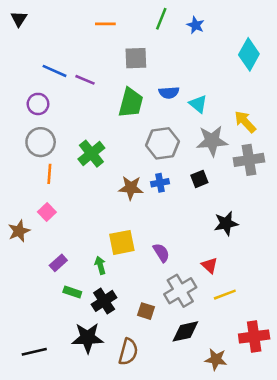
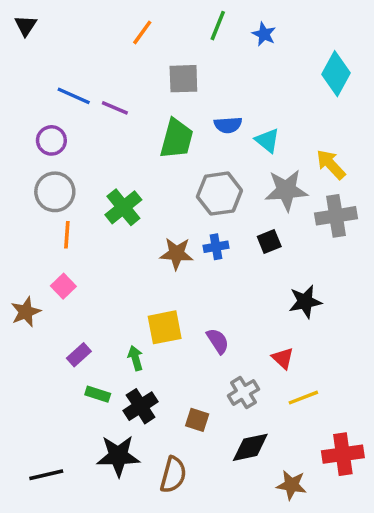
orange line: (105, 24) -> (142, 32), turned -54
gray cross: (180, 291) -> (243, 392), size x0.7

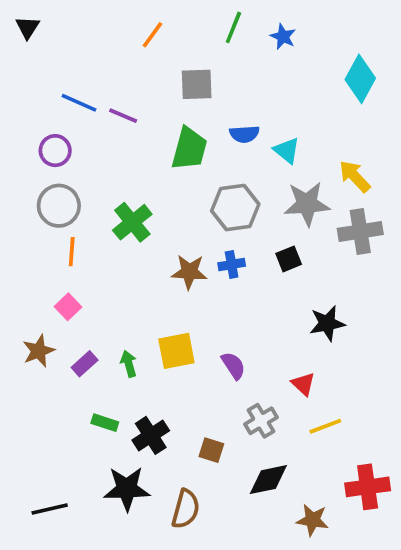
brown star: (26, 312) -> (39, 351), moved
purple rectangle: (79, 355) -> (85, 364), moved
green arrow: (135, 358) -> (129, 364), moved

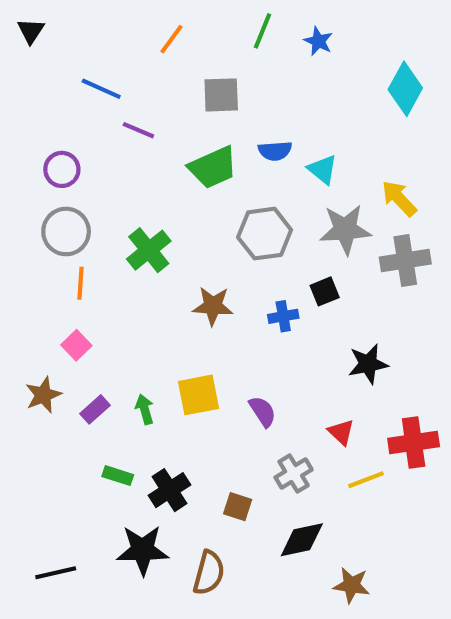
blue line: (79, 103) -> (101, 89), moved
green trapezoid: (189, 149) -> (213, 167), turned 51
blue cross: (232, 265) -> (283, 316), moved
red cross: (368, 487) -> (414, 442), moved

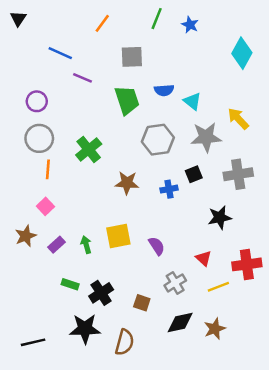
green trapezoid: (213, 167) -> (127, 100), turned -84
gray cross: (405, 260) -> (238, 174), moved
brown star: (351, 585) -> (215, 329), moved, turned -30

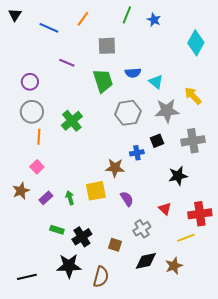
blue line: (60, 53) -> (49, 28), moved
brown star: (127, 183) -> (115, 168), moved
yellow line: (218, 287) -> (186, 238), moved

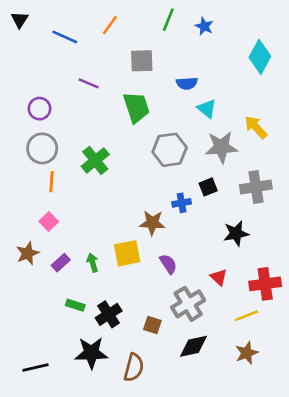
blue semicircle: (133, 73) -> (187, 83), moved
gray cross: (142, 229) -> (188, 304), size x1.4
brown star: (174, 266) -> (247, 353), moved

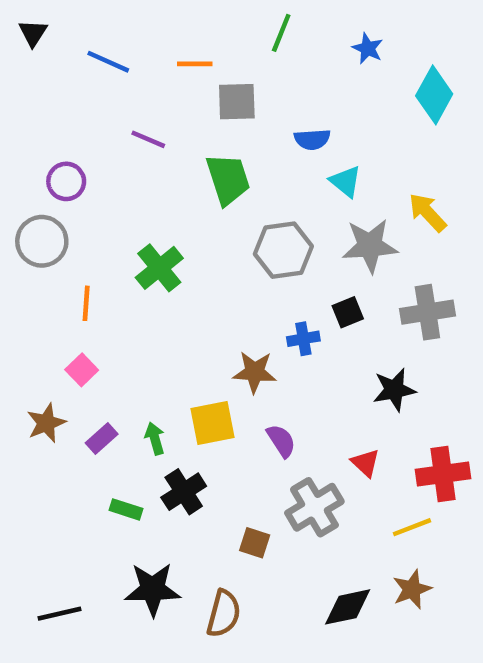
orange line: (110, 25) -> (195, 64), moved, turned 54
blue star: (204, 26) -> (368, 48), moved
gray circle: (42, 148) -> (42, 241), moved
black cross: (109, 314) -> (184, 492), moved
black diamond: (194, 346) -> (348, 607), moved

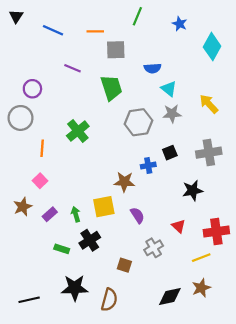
gray star: (370, 246) -> (172, 114), moved, size x0.7
gray cross: (314, 507) -> (154, 248), size x0.7

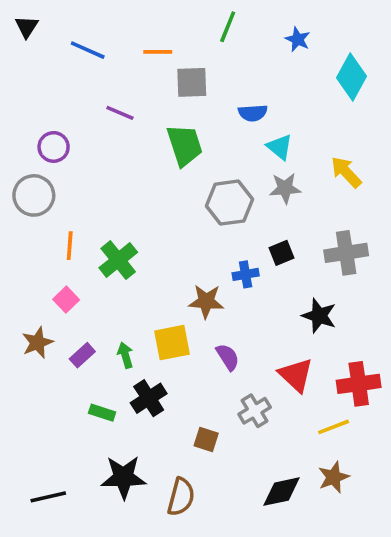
green cross: (78, 131) -> (118, 260), moved
black star: (193, 190) -> (319, 316), turned 30
red triangle: (179, 226) -> (296, 375), size x1.5

